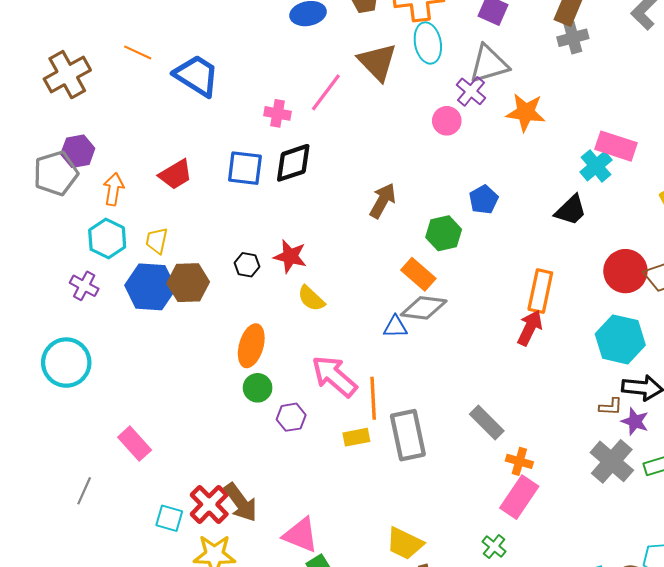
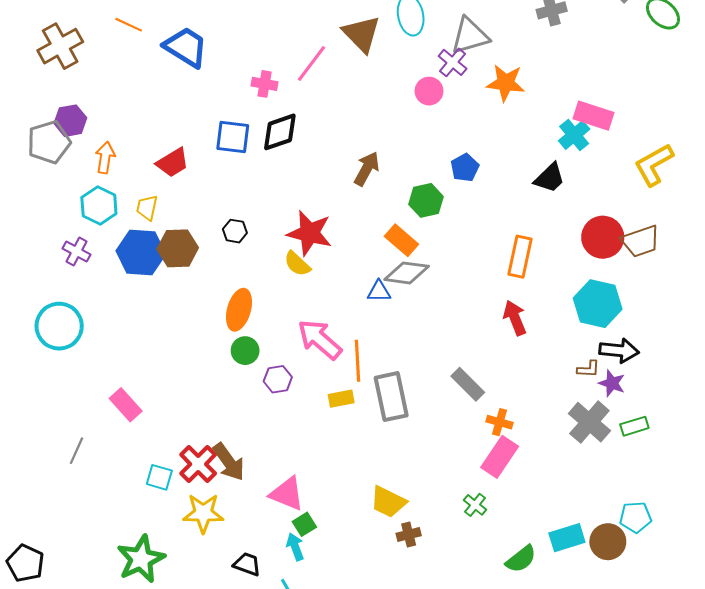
red trapezoid: (176, 174) -> (173, 163), moved
red star: (290, 256) -> (309, 233), moved, size x1.4
red arrow: (530, 328) -> (515, 318), moved, turned -48

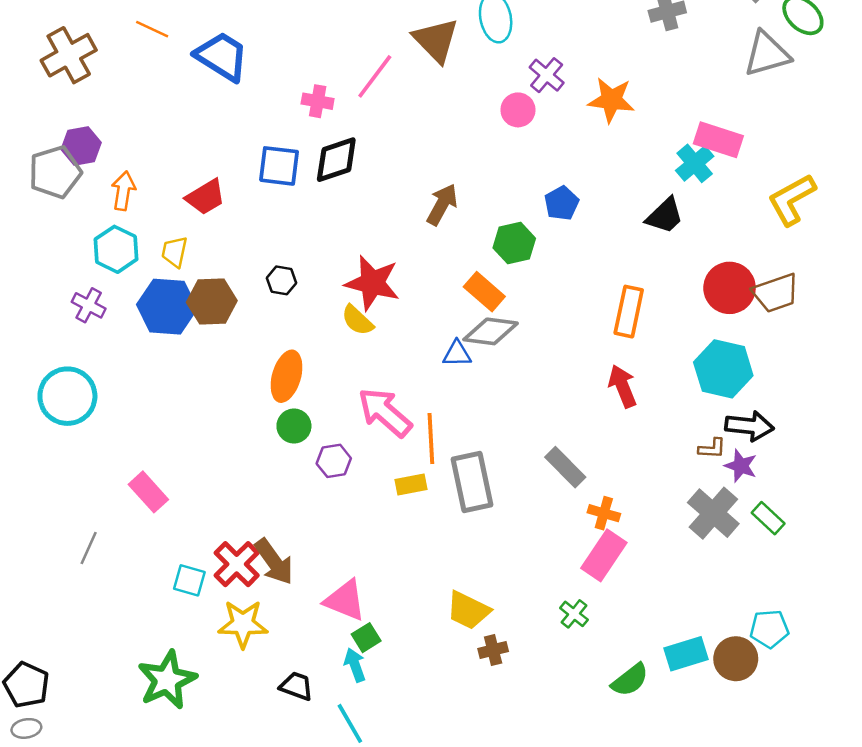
gray triangle: (470, 36) -> (767, 54), moved
green rectangle: (634, 426) -> (768, 518), turned 60

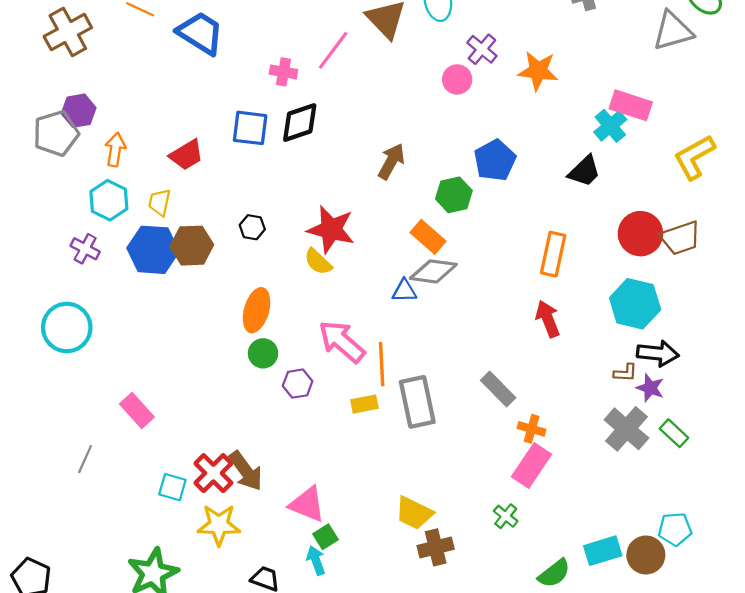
blue pentagon: (562, 203) -> (495, 160), size x1.4
brown cross: (493, 650) -> (436, 547), size x1.4

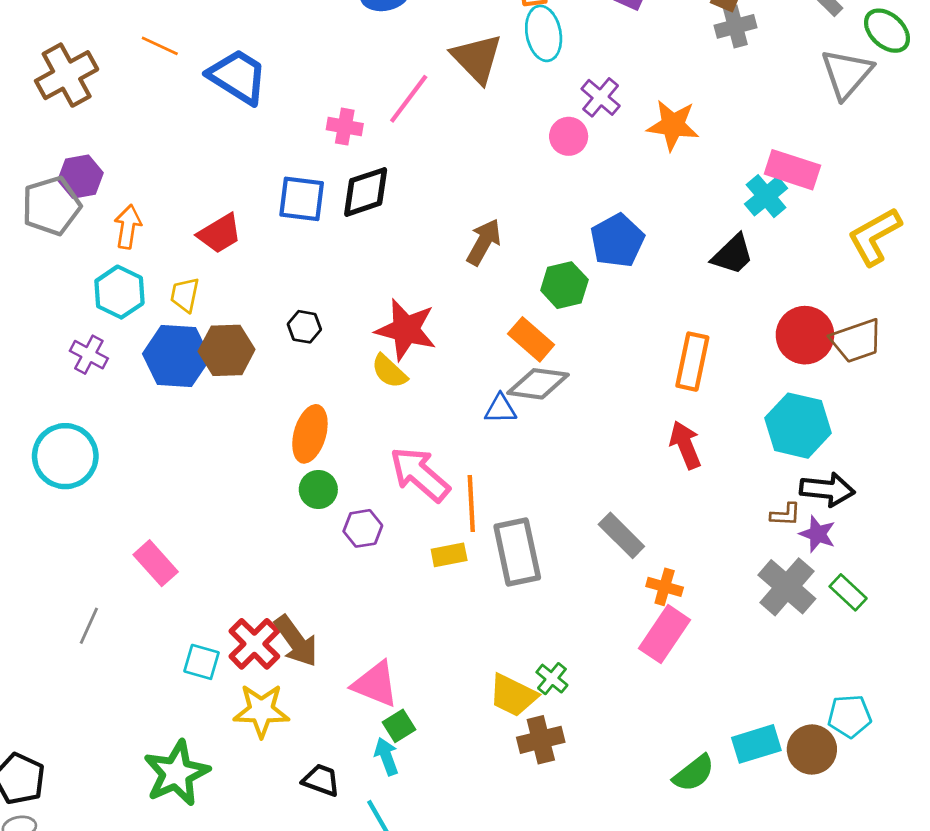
gray triangle: (673, 31) -> (847, 74), turned -33
green cross: (506, 516) -> (552, 679), moved

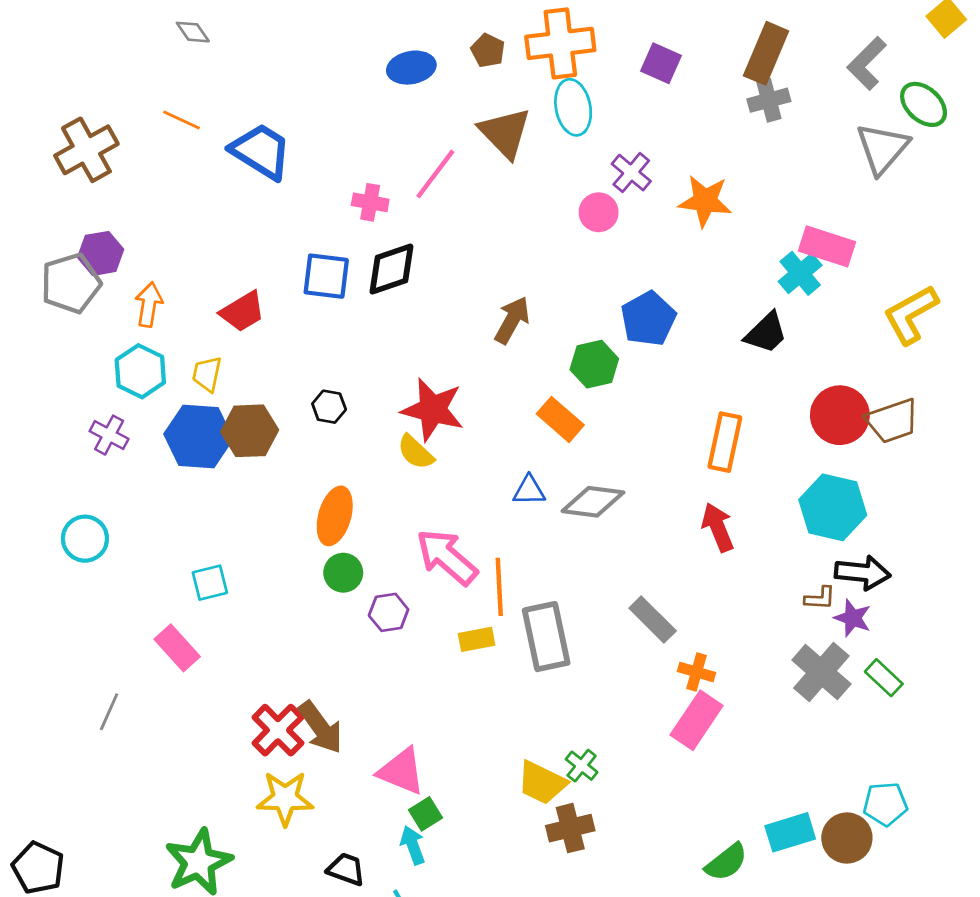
gray diamond: (538, 384) -> (593, 502), moved
cyan circle: (65, 456) -> (85, 539), size x0.7
cyan square: (202, 662) -> (210, 583), moved, turned -30

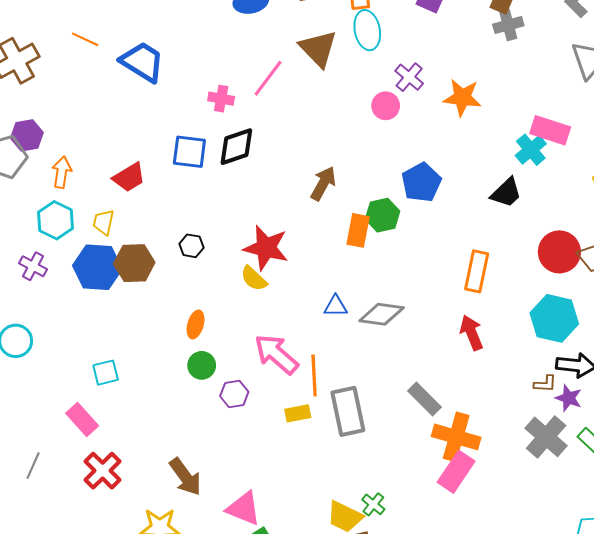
orange rectangle: (560, 419) -> (358, 230), moved, turned 60
orange ellipse: (335, 516) -> (196, 324), size x0.7
orange cross: (697, 672) -> (456, 437), size x1.8
red cross: (278, 730) -> (103, 471), moved

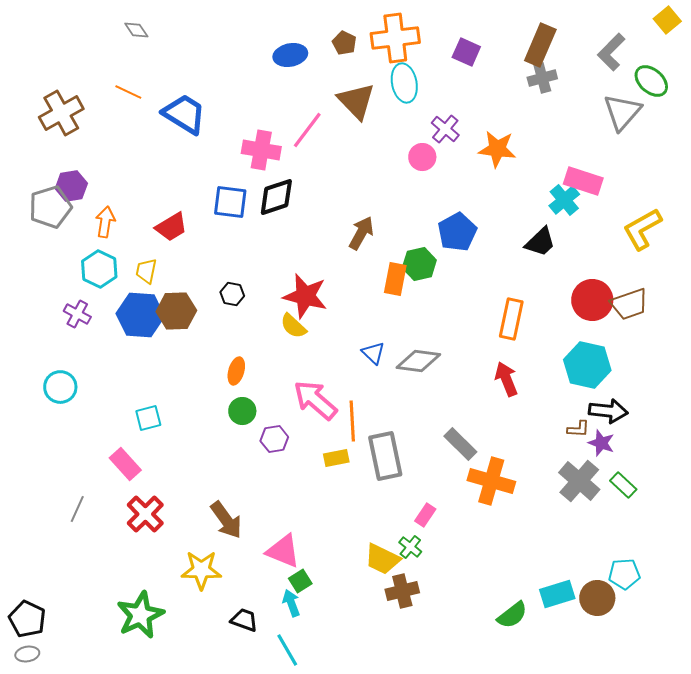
pink cross: (221, 99) -> (261, 150), size x1.5
blue triangle: (336, 306) -> (373, 353), turned 45
pink rectangle: (456, 472) -> (425, 515), moved, size x0.6

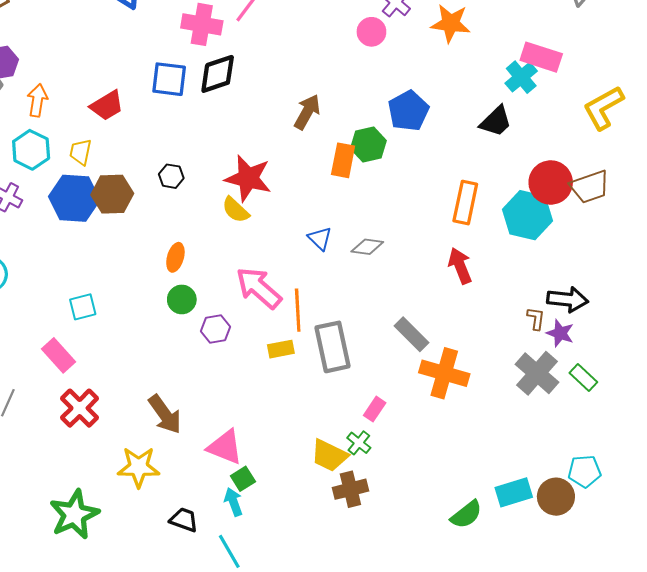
gray diamond: (418, 361) -> (367, 247), size x0.7
cyan hexagon: (587, 365) -> (527, 215), moved
brown L-shape: (578, 429) -> (536, 318), turned -85

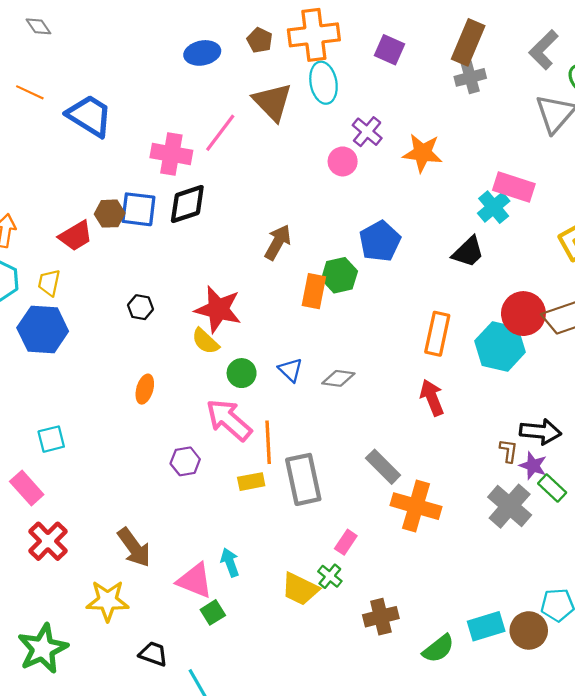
brown hexagon: (112, 194) -> (110, 214), moved, size x0.7
green circle: (182, 299) -> (242, 373), moved
green rectangle: (583, 377) -> (552, 488), moved
brown cross: (350, 489) -> (381, 617), moved
cyan arrow: (233, 502) -> (230, 562), moved

